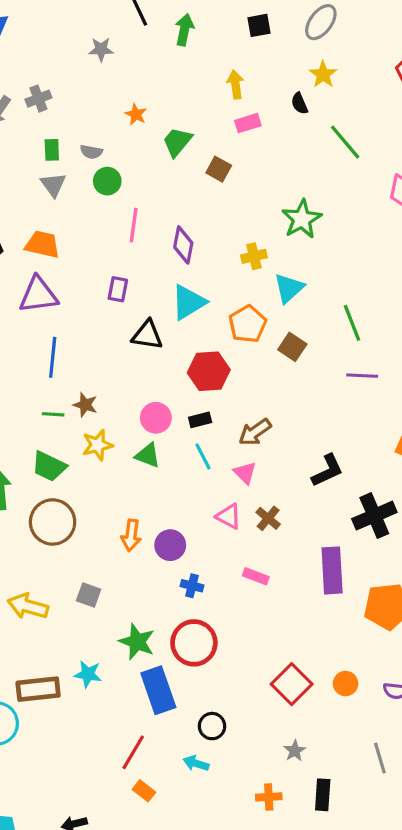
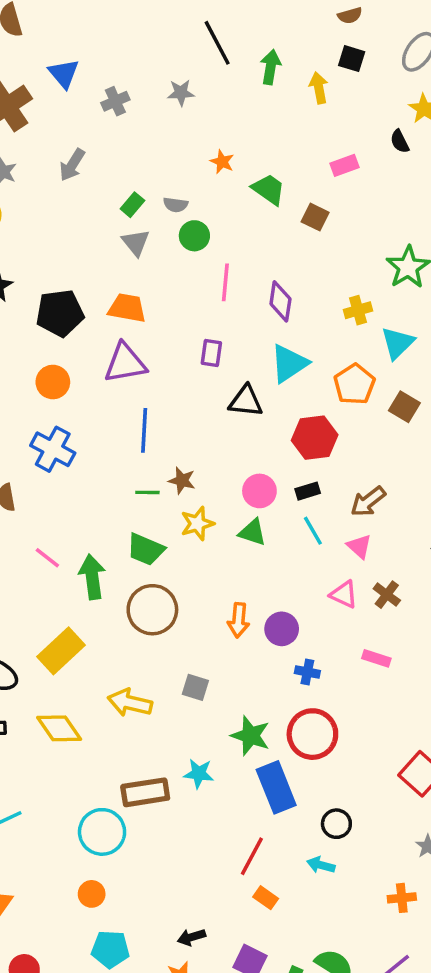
black square: (259, 25) -> (352, 59), turned 30
yellow arrow: (235, 84) -> (319, 88), moved
gray cross: (38, 99) -> (115, 101), moved
green trapezoid: (177, 142) -> (269, 189), turned 88
green rectangle: (52, 150) -> (132, 205), turned 45

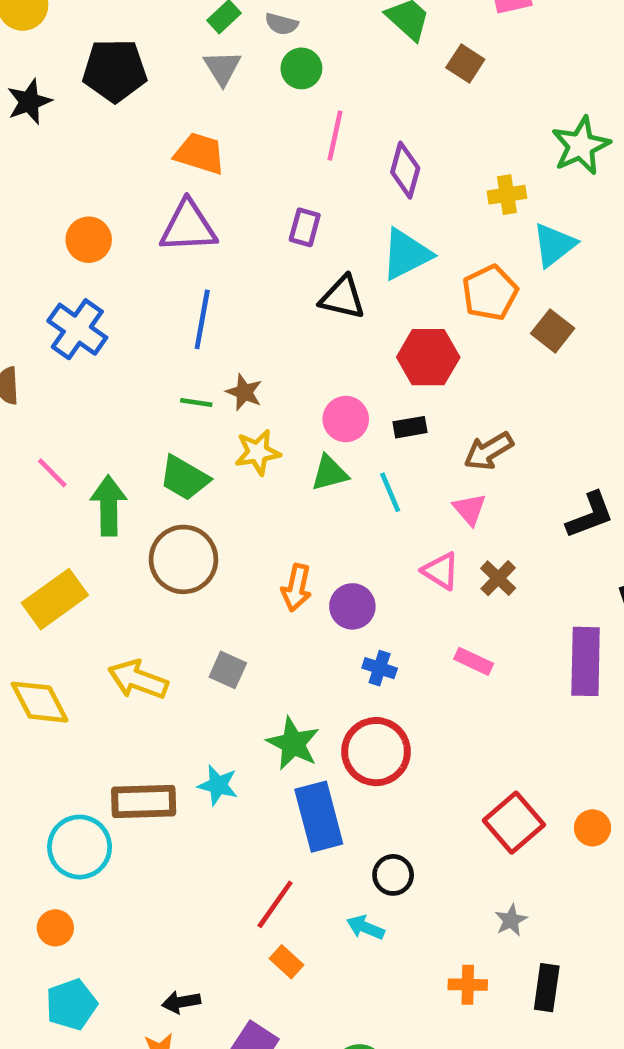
black pentagon: (60, 313) -> (115, 70), moved
cyan line: (313, 531) -> (390, 492), moved
green triangle: (252, 532) -> (330, 473), turned -40
cyan pentagon: (110, 949) -> (71, 1004), turned -30

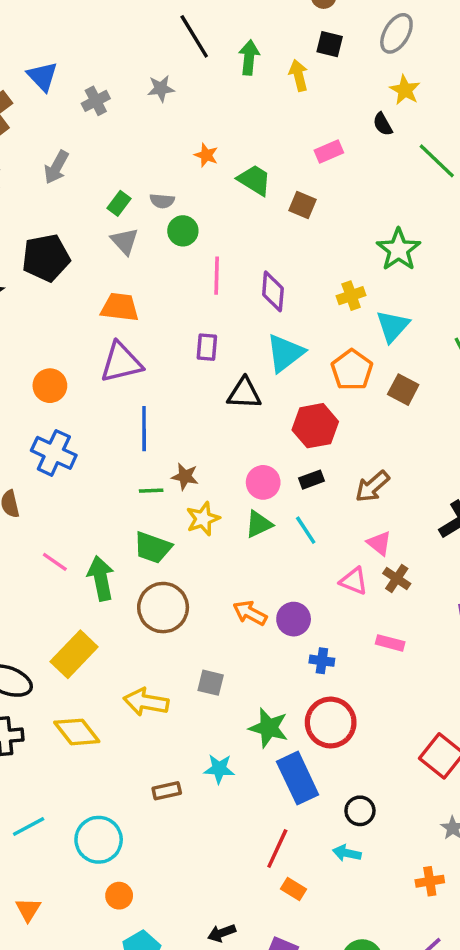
pink triangle: (470, 509) -> (379, 543), moved
orange arrow: (296, 588) -> (250, 613), turned 116
brown rectangle: (144, 801) -> (167, 791), size x0.6
cyan circle: (80, 847) -> (99, 840), moved

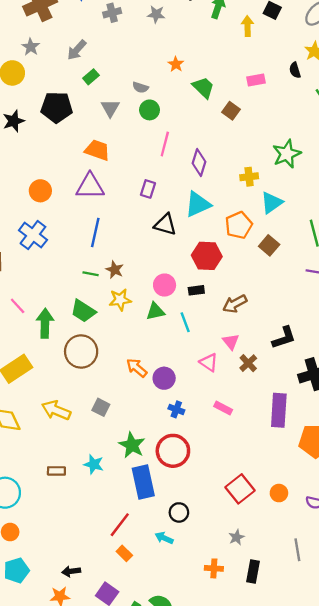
green rectangle: (119, 203) -> (91, 77), moved
brown cross: (397, 579) -> (248, 363), moved

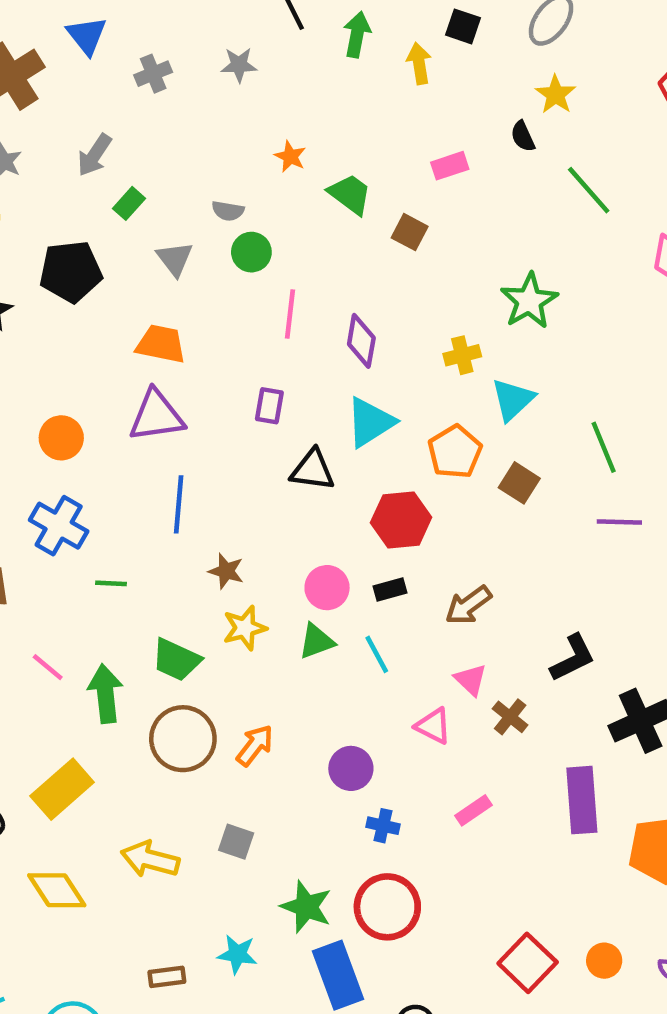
green line: (91, 274) -> (111, 583), moved
orange arrow: (137, 368) -> (255, 745), moved, turned 95
pink rectangle: (223, 408) -> (474, 810), turned -54

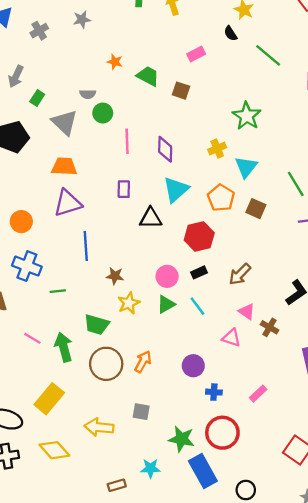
gray triangle: (175, 259) -> (65, 122), size x1.4
pink rectangle: (474, 810) -> (258, 394), moved

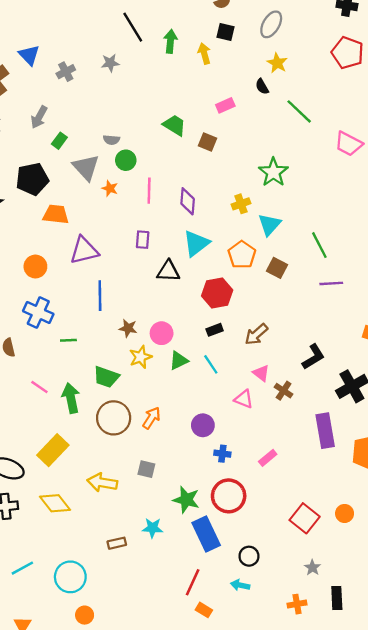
orange star: (115, 62) -> (110, 188), moved
orange trapezoid: (64, 166) -> (56, 214), moved
pink circle: (167, 276) -> (162, 333), moved

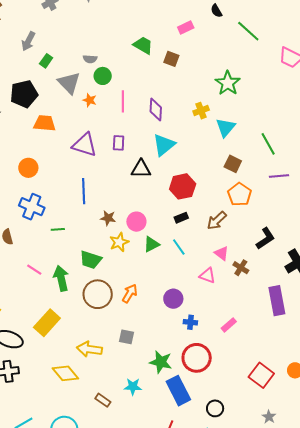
purple triangle: (84, 250) -> (85, 145), moved, turned 32
orange pentagon: (242, 255) -> (239, 194), moved
yellow diamond: (55, 503) -> (65, 373), moved
brown rectangle: (117, 543) -> (103, 400), turned 49

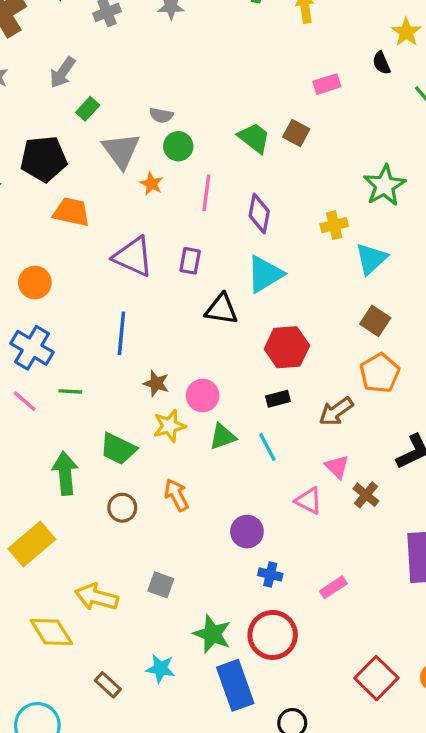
green trapezoid: (143, 45) -> (254, 138), moved
pink line: (34, 270) -> (25, 401), moved
orange arrow: (130, 293) -> (176, 495), moved, turned -66
brown circle: (98, 294) -> (122, 508), size x0.6

